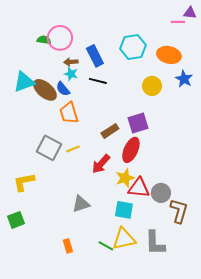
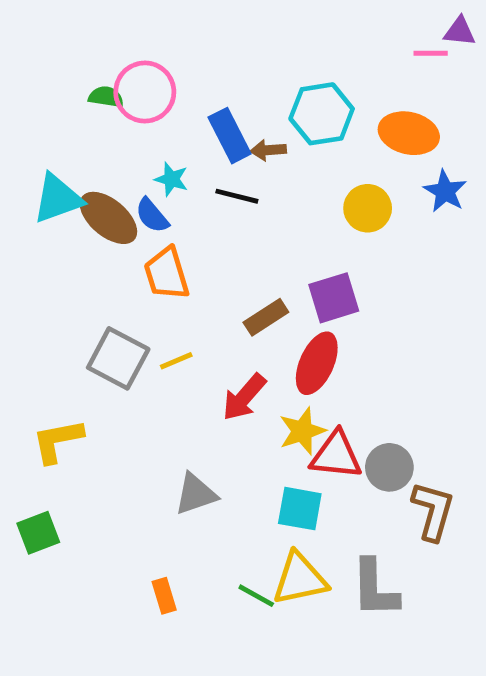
brown arrow: (71, 62) -> (268, 150), moved

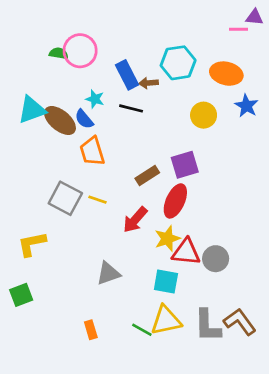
yellow line: (176, 361) -> (98, 200), turned 42
brown L-shape: (433, 511) -> (240, 322), moved, turned -52

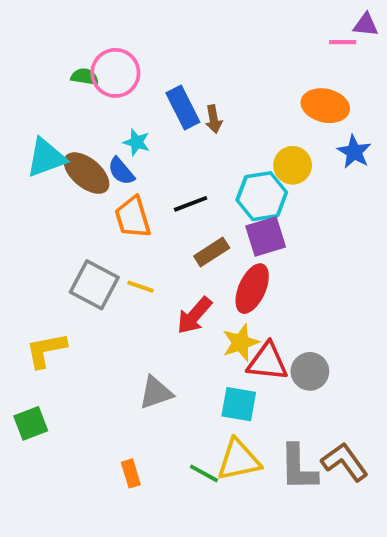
cyan hexagon: (178, 63) -> (262, 196), moved
brown arrow: (149, 83) -> (214, 119), turned -96
black line: (131, 108) -> (191, 204), moved, turned -35

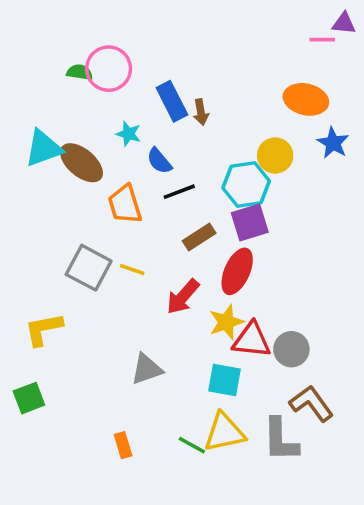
blue semicircle: (121, 171) -> (159, 161), moved
brown L-shape: (345, 462) -> (311, 403), moved

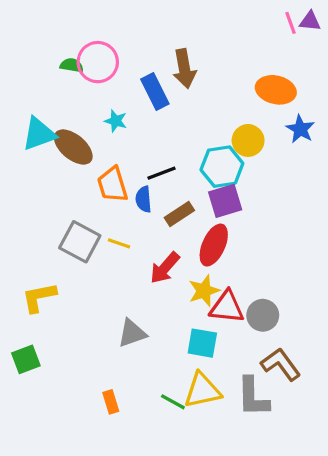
pink line: (322, 40) -> (291, 23), moved, turned 70
brown arrow: (201, 112) -> (184, 69), moved, size x1.6
blue semicircle: (159, 161) -> (143, 199), moved, turned 35

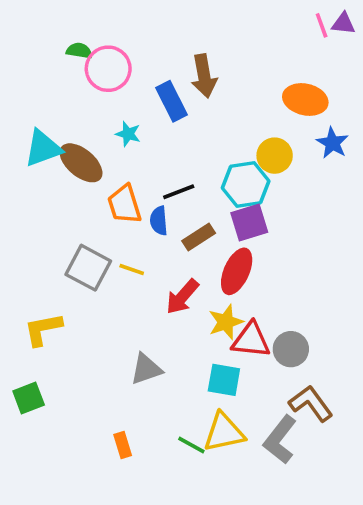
green semicircle: (72, 65) -> (79, 51), moved
gray L-shape: (253, 397) -> (280, 440), turned 39

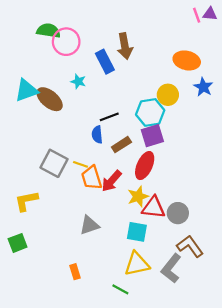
green semicircle: (79, 51) -> (48, 31), size x1.5
orange trapezoid: (124, 204) -> (92, 178), moved
green line: (191, 445) -> (120, 289), moved

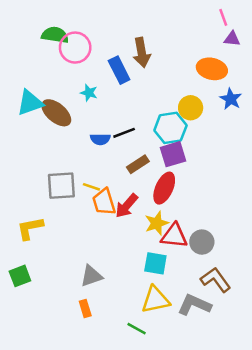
purple triangle: (210, 14) -> (232, 39), moved
blue semicircle: (97, 135) -> (100, 139), moved, turned -84
gray square: (54, 163) -> (61, 186), turned -32
gray triangle: (89, 225) -> (91, 276), moved
gray L-shape: (171, 268) -> (194, 305), turned 76

